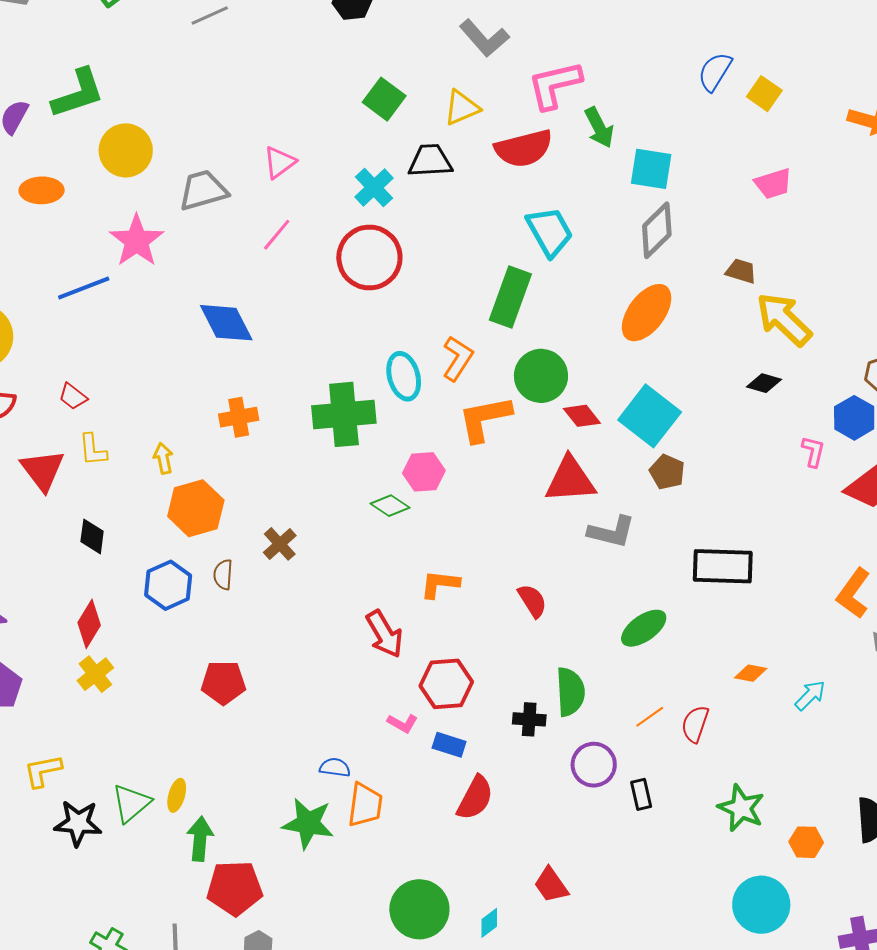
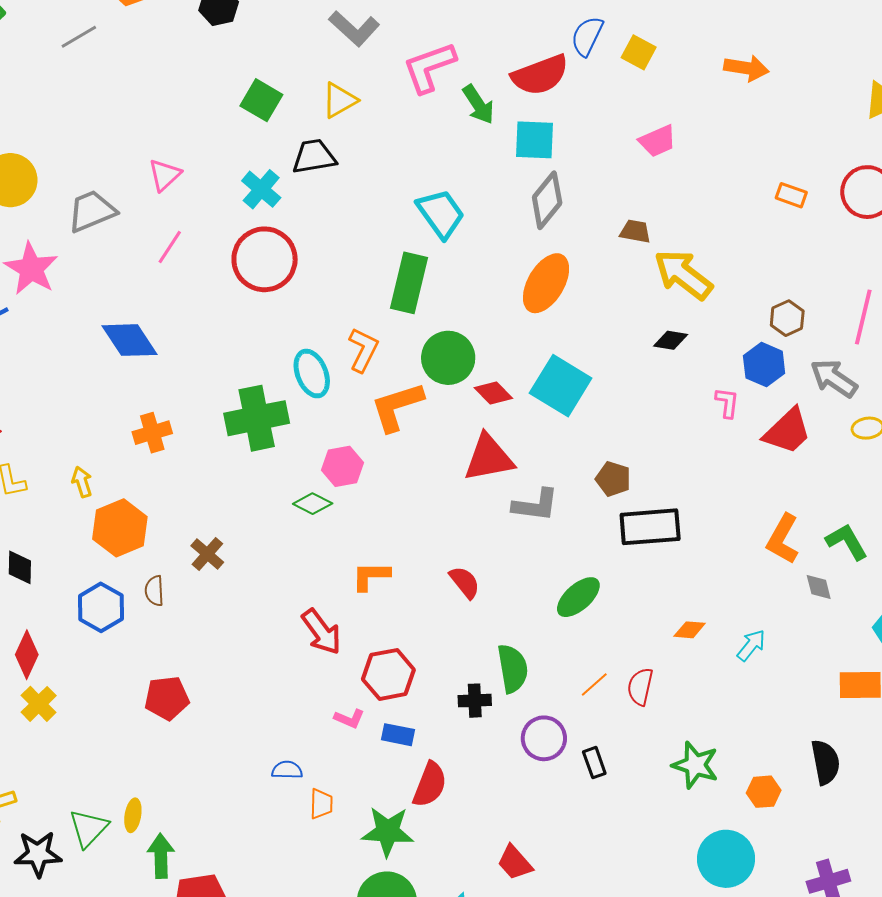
red semicircle: (524, 148) -> (540, 75), moved
brown pentagon: (667, 472) -> (613, 479), moved
orange trapezoid: (365, 805) -> (321, 804), size x0.7
green star: (308, 823) -> (388, 832), moved

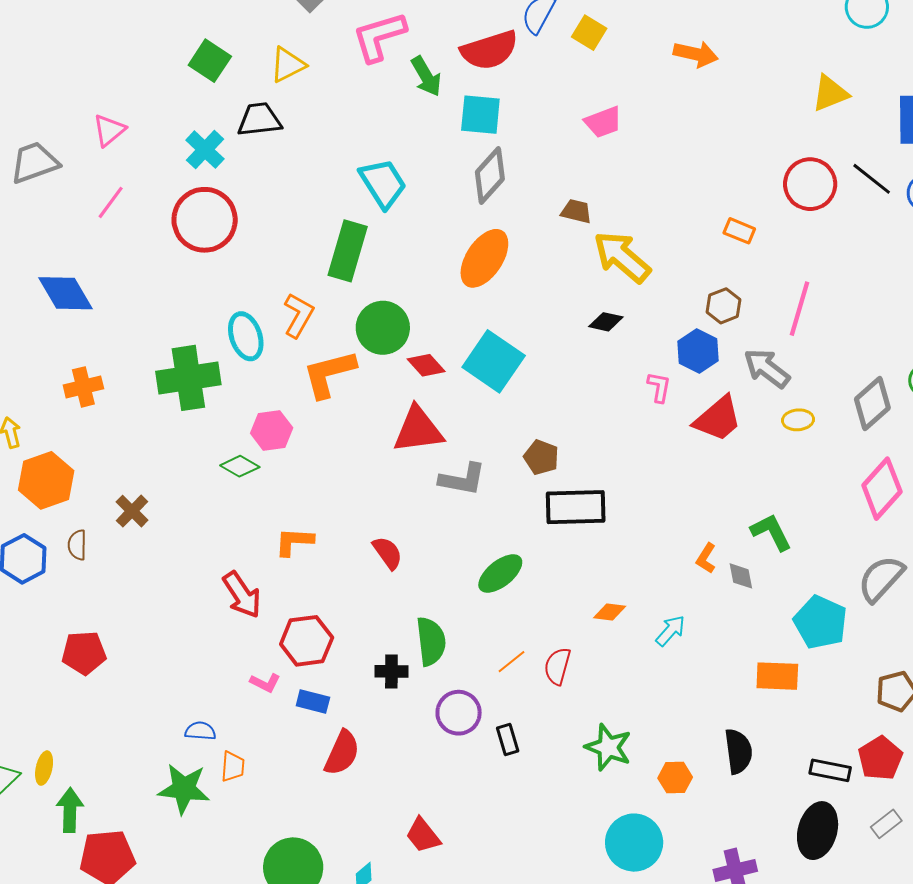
orange rectangle: (791, 195) -> (739, 231), moved
orange L-shape: (783, 539) -> (706, 558), moved, size x0.6
green star: (388, 832) -> (184, 789), moved

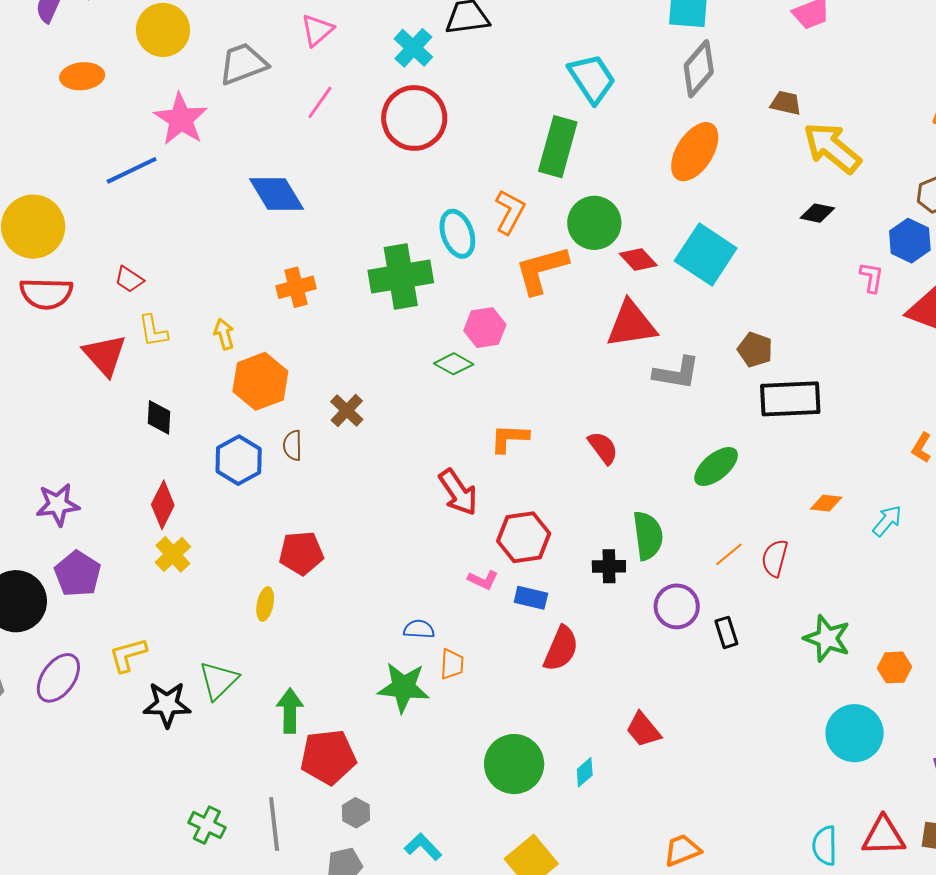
yellow ellipse: (44, 768) -> (265, 604), moved

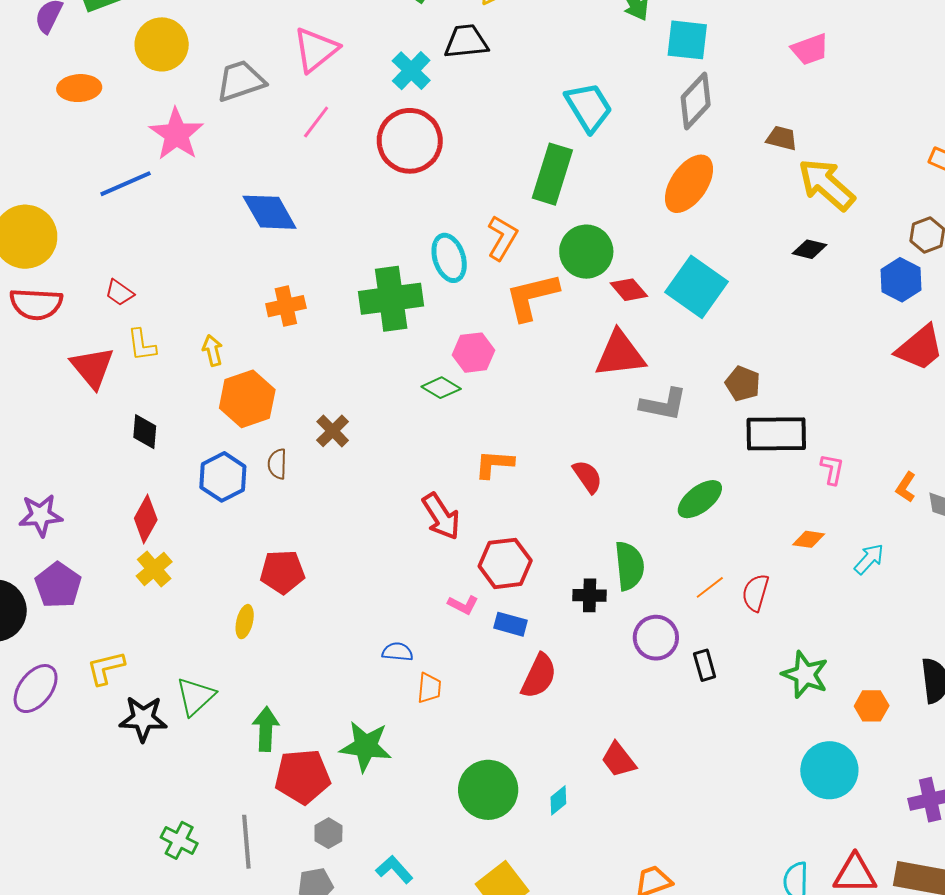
pink triangle: (317, 30) -> (316, 50), size x1.4
pink L-shape: (872, 277) -> (832, 469), moved
green star: (403, 687) -> (366, 746), moved

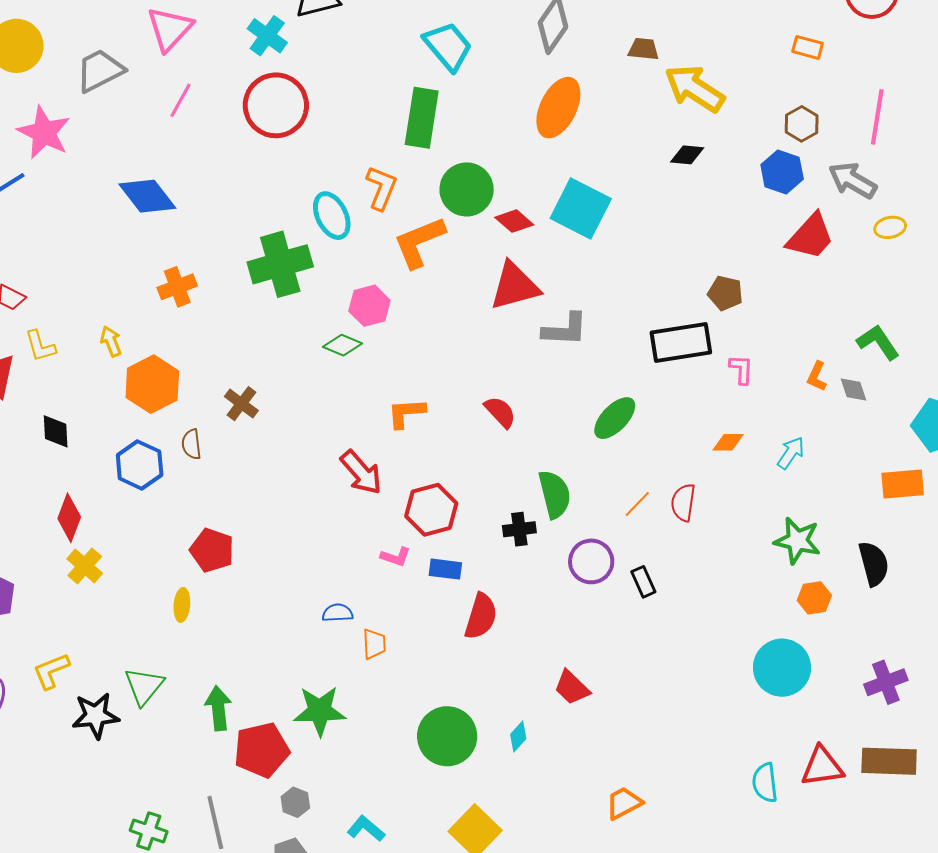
brown pentagon: (743, 384) -> (725, 293), moved
red pentagon: (282, 572) -> (212, 550), turned 30
green star: (805, 675) -> (797, 541), moved

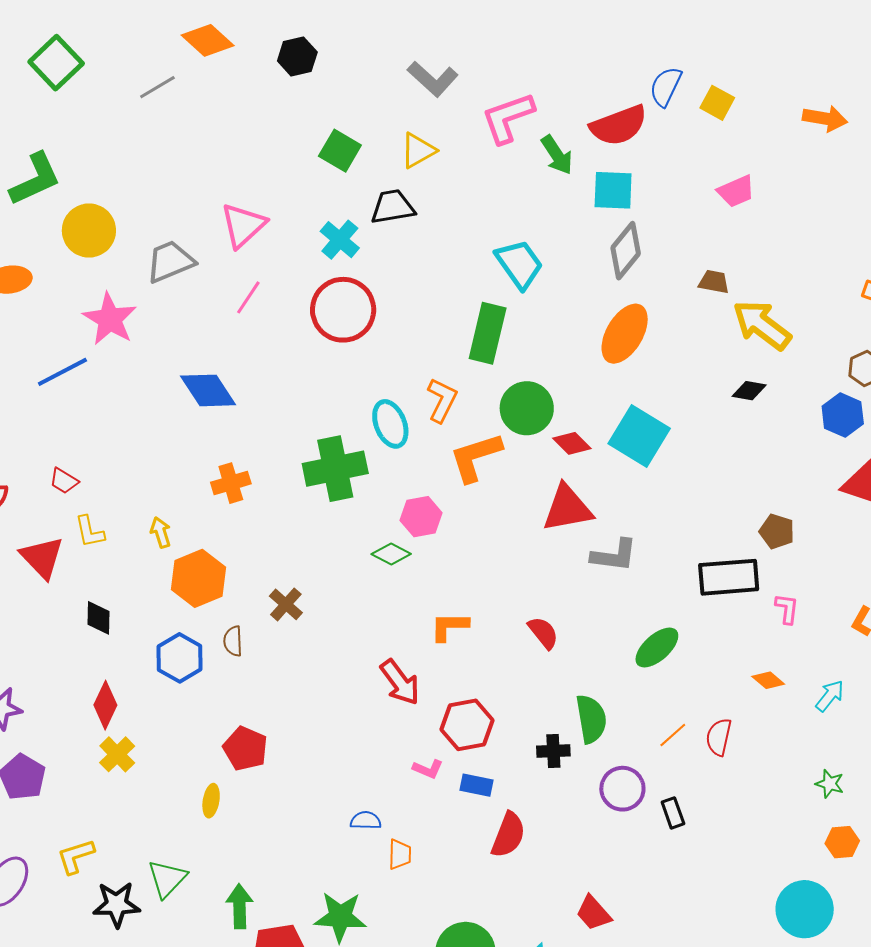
orange diamond: (728, 442) -> (768, 680), turned 36
green star: (797, 541) -> (830, 784), size x0.6

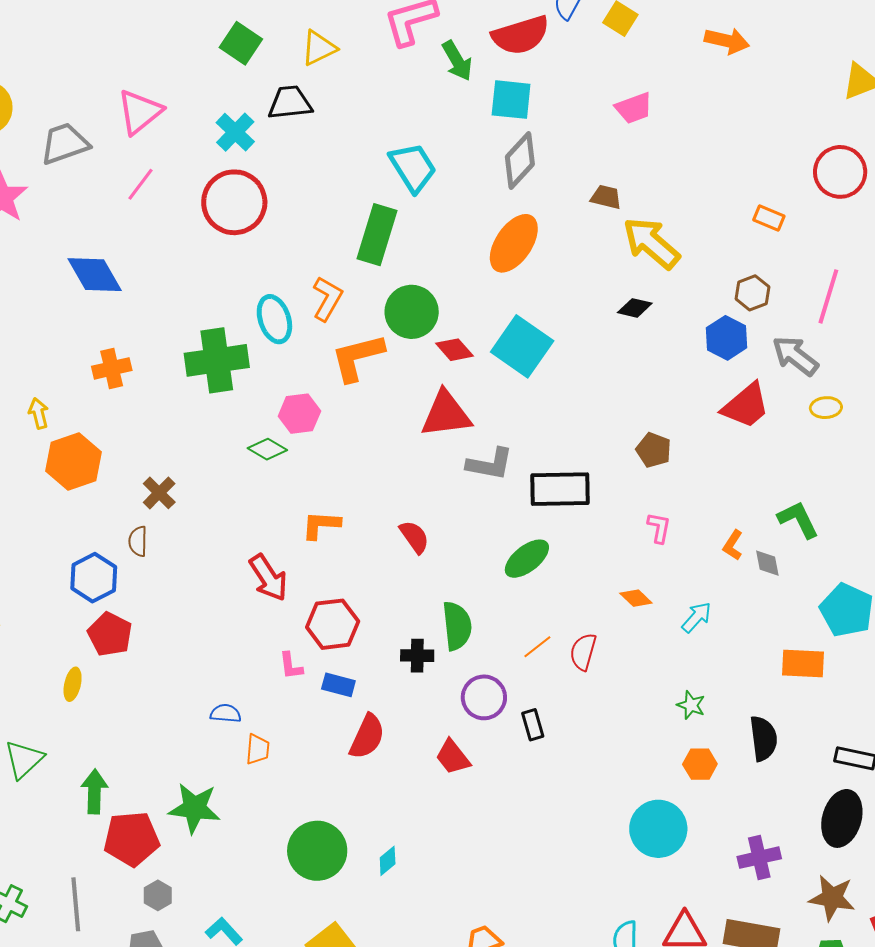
black rectangle: (729, 577) -> (560, 489), moved
brown semicircle: (233, 641) -> (138, 541), moved
blue hexagon: (180, 658) -> (94, 578), moved
pink L-shape: (428, 769) -> (291, 666), turned 56
red trapezoid: (593, 913) -> (453, 757), moved

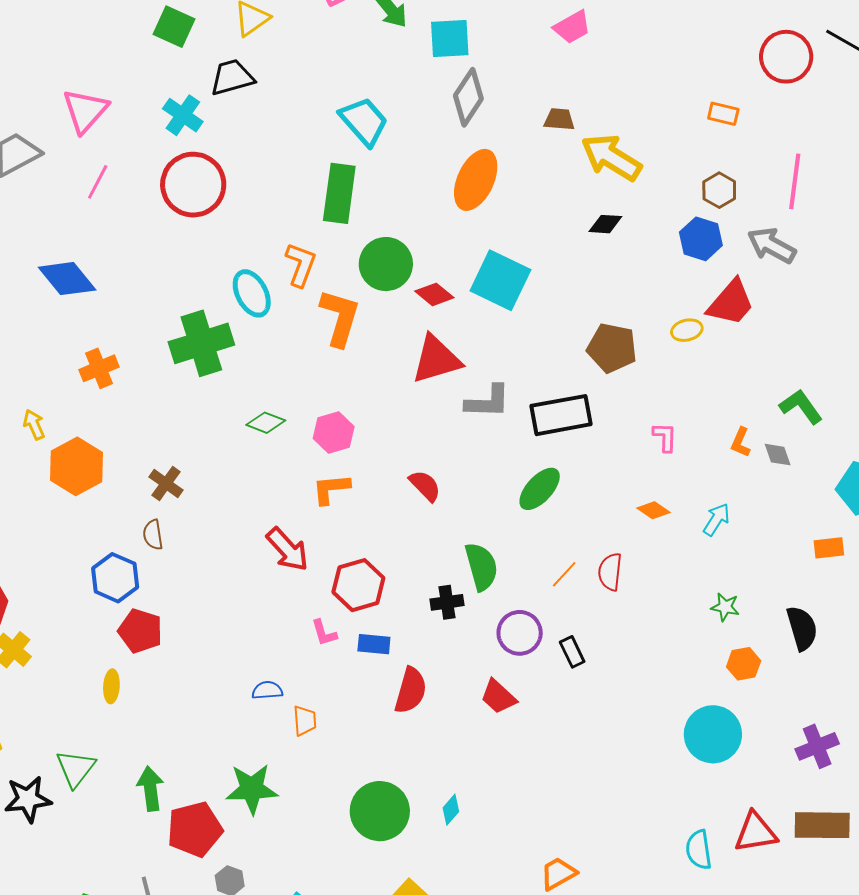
orange L-shape: (357, 357) -> (340, 318), turned 130
yellow ellipse: (826, 408) -> (687, 330), moved
pink hexagon: (299, 414) -> (334, 433), moved
brown pentagon: (654, 450) -> (612, 348), moved, size x1.4
orange rectangle: (803, 664) -> (829, 548), size x0.7

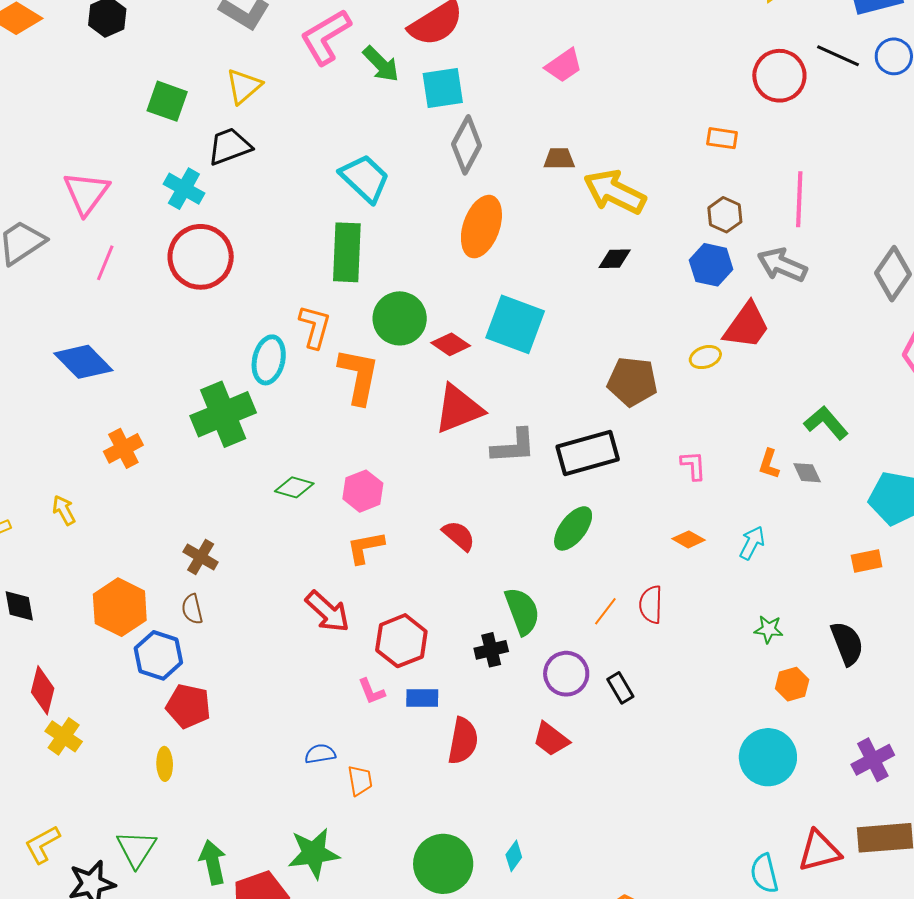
cyan ellipse: (252, 293) -> (269, 360), turned 45
orange hexagon: (76, 466) -> (120, 607), moved

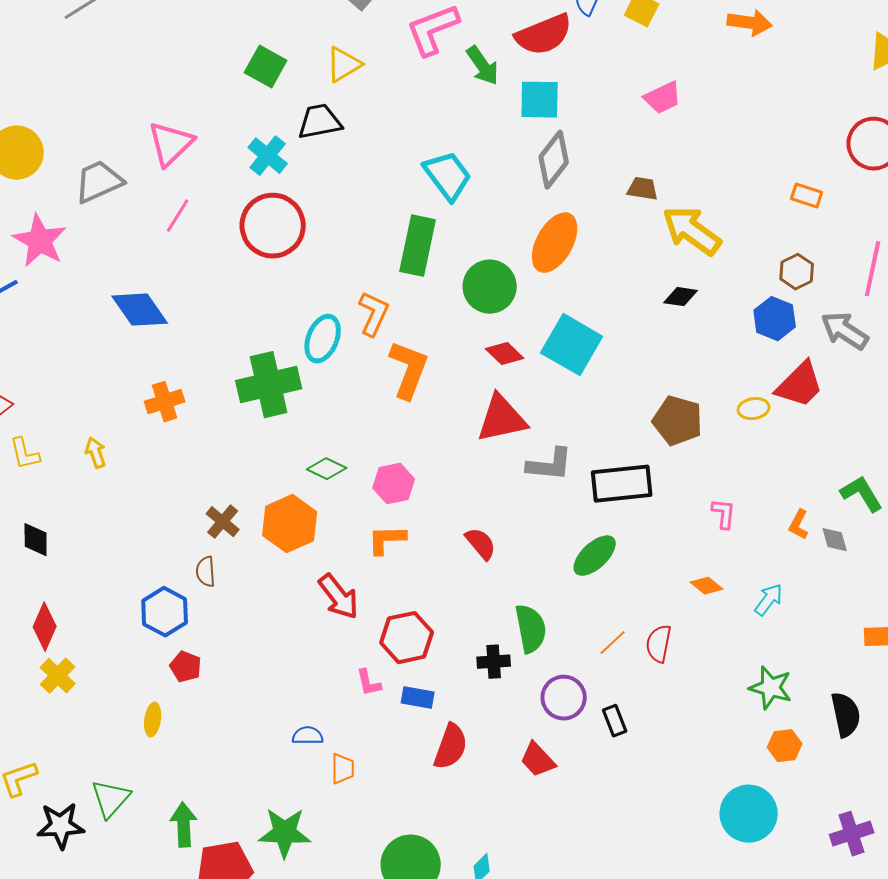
green circle: (400, 318) -> (490, 287), moved
orange hexagon: (120, 607) -> (290, 524), moved
green star: (769, 629) -> (771, 688), size x1.5
red pentagon: (188, 706) -> (186, 667), size x0.7

